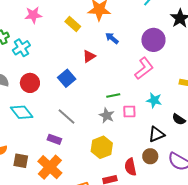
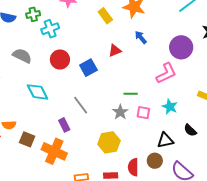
red circle: (30, 83) -> (60, 59), moved
purple rectangle: (54, 139) -> (64, 125), turned 32
orange cross: (50, 167) -> (54, 151), turned -30

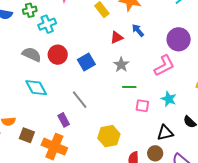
red triangle: (115, 50) -> (117, 37), moved
gray semicircle: (22, 56) -> (32, 54), moved
gray star: (120, 112) -> (121, 65), moved

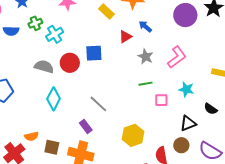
purple circle: (179, 39) -> (185, 15), moved
blue square: (86, 62) -> (94, 53), moved, turned 36
gray star: (121, 65) -> (146, 57), moved
cyan diamond: (36, 88) -> (54, 99), turned 65

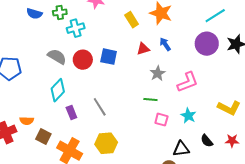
purple rectangle: (86, 126) -> (71, 113), moved
yellow hexagon: (133, 135) -> (106, 143), moved

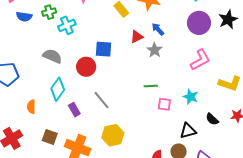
red circle: (83, 60) -> (86, 67), moved
gray star: (158, 73) -> (154, 50), moved
pink L-shape: (188, 82) -> (200, 60), moved
orange semicircle: (27, 121) -> (31, 107), moved, turned 96

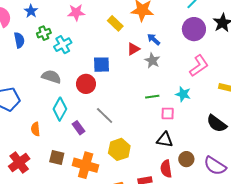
blue semicircle: (24, 17) -> (19, 40), turned -105
cyan star: (191, 97) -> (183, 94), moved
black semicircle: (212, 119) -> (217, 124), size x1.5
black triangle: (188, 131) -> (165, 140), moved, turned 30

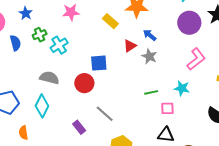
cyan diamond: (60, 109) -> (42, 106), moved
orange semicircle: (35, 129) -> (23, 133), moved

